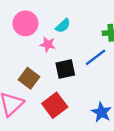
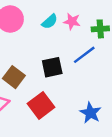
pink star: (48, 44) -> (72, 21), moved

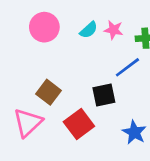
black square: (52, 67) -> (104, 95), moved

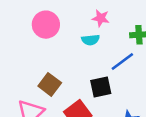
cyan semicircle: (89, 30) -> (91, 40), moved, turned 36
pink star: (114, 30) -> (101, 18), moved

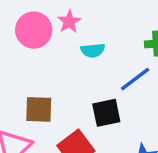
pink star: (101, 18) -> (69, 22), moved, turned 30
brown square: (50, 84) -> (39, 109), turned -35

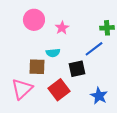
pink star: (69, 22) -> (62, 28), moved
cyan semicircle: (93, 50) -> (53, 53), moved

